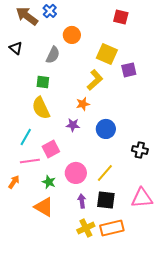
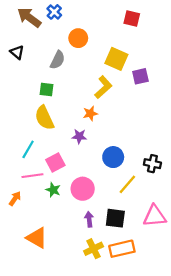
blue circle: (106, 129) -> (113, 157), moved
yellow line: (105, 173) -> (127, 184), moved
green star: (49, 182) -> (53, 190), moved
orange triangle: (44, 207) -> (37, 238), moved

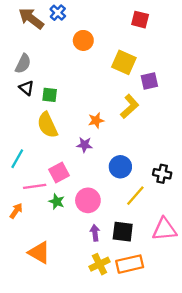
black triangle: (17, 52) -> (27, 88), moved
gray semicircle: (58, 60) -> (23, 64), moved
yellow L-shape: (103, 87) -> (130, 106), moved
cyan line: (28, 149) -> (17, 159), moved

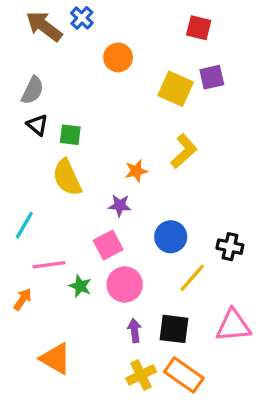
purple square: (149, 81) -> (212, 77), moved
pink square: (59, 173) -> (108, 245), moved
orange rectangle: (130, 264) -> (184, 375), turned 48

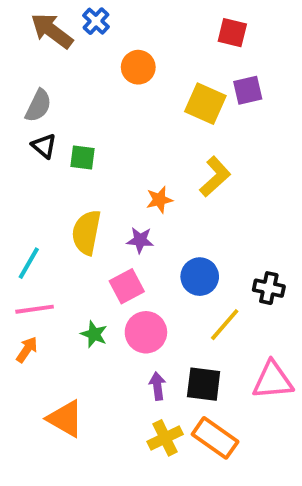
yellow semicircle: (67, 178) -> (86, 232), moved, turned 36
pink line: (49, 265) -> (35, 309), moved

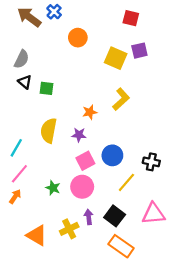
pink square: (127, 286) -> (85, 161), moved
pink line: (35, 309) -> (19, 174), turned -42
black square: (204, 384) -> (115, 216), turned 30
yellow cross: (165, 438) -> (69, 229), moved

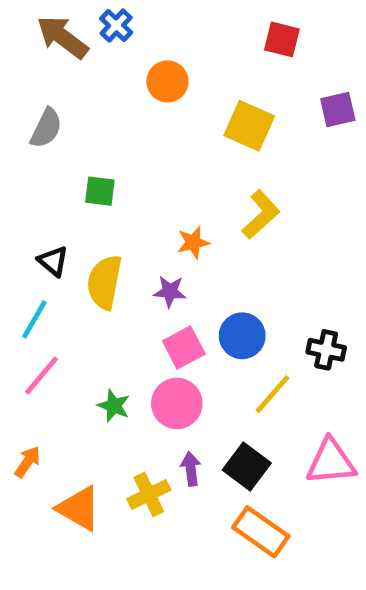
purple square: (139, 51) -> (338, 109), moved
black triangle: (25, 82) -> (53, 261), moved
orange arrow: (15, 196) -> (27, 462), moved

